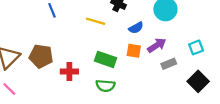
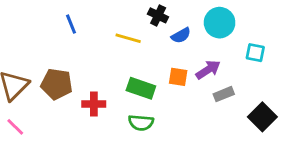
blue semicircle: (136, 28) -> (181, 35), moved
cyan square: (196, 47) -> (255, 53), moved, turned 32

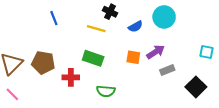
black cross: (158, 15) -> (110, 12), moved
cyan square: (255, 53) -> (206, 52), moved
green rectangle: (141, 88) -> (93, 58), moved

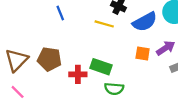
blue semicircle: (135, 27) -> (145, 22), size x1.6
green rectangle: (93, 58) -> (101, 67), moved

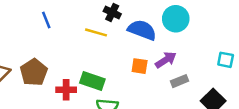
blue semicircle: (145, 22) -> (142, 30), turned -130
brown pentagon: (49, 59) -> (34, 72), turned 30

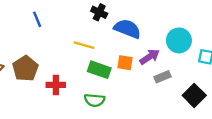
cyan circle: (176, 19) -> (179, 40), moved
yellow line: (96, 32) -> (84, 45), moved
green rectangle: (92, 81) -> (99, 70), moved

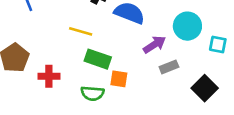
orange square: (125, 63) -> (119, 79), moved

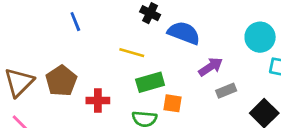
cyan circle: (187, 26) -> (260, 37), moved
green rectangle: (98, 59) -> (150, 82), turned -35

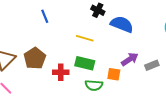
purple arrow: (211, 67) -> (130, 59), moved
green rectangle: (150, 82) -> (85, 63), moved, turned 30

